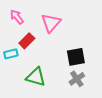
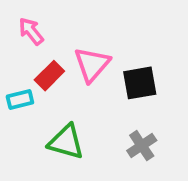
pink triangle: (51, 23) -> (92, 64), moved
black square: (76, 57) -> (140, 83), moved

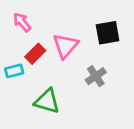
black square: (140, 83) -> (108, 33), moved
gray cross: (142, 146) -> (96, 76), moved

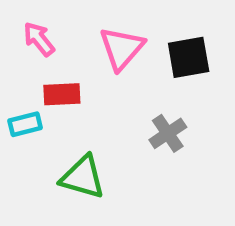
pink triangle: (65, 46) -> (122, 48), moved
red rectangle: (35, 54) -> (62, 94), turned 42

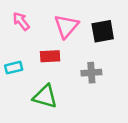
red rectangle: (62, 94) -> (50, 56), moved
gray cross: (168, 133) -> (91, 73), turned 30

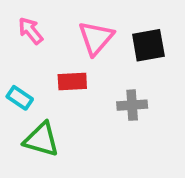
cyan rectangle: (14, 68) -> (20, 98), turned 48
green triangle: (45, 96) -> (41, 140), moved

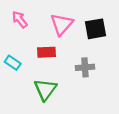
green triangle: (41, 140) -> (45, 90), moved, turned 50

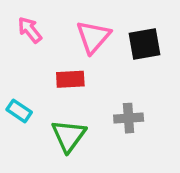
cyan rectangle: (13, 63) -> (19, 111), moved
gray cross: (85, 67) -> (129, 118), moved

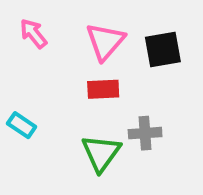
red rectangle: (70, 79) -> (103, 89), moved
green triangle: (69, 136) -> (101, 153), moved

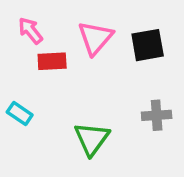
red rectangle: (103, 89) -> (52, 61), moved
gray cross: (145, 133) -> (157, 115), moved

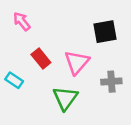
pink triangle: (95, 38) -> (77, 62), moved
red rectangle: (52, 61) -> (41, 58), moved, turned 54

